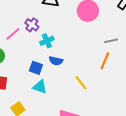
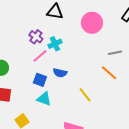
pink line: (13, 34) -> (40, 56), moved
cyan cross: (47, 41) -> (55, 44), moved
orange line: (105, 61) -> (109, 73), turned -72

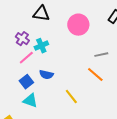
blue square: (40, 80) -> (26, 82), turned 32

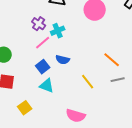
gray line: (101, 55) -> (118, 80), moved

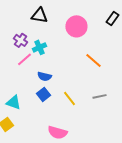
orange line: (112, 60) -> (93, 60), moved
blue square: (43, 67) -> (43, 94), moved
cyan triangle: (47, 86) -> (13, 102), moved

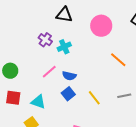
pink line: (24, 59) -> (49, 72), moved

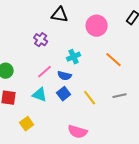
cyan cross: (64, 47) -> (74, 57), moved
cyan triangle: (38, 102) -> (40, 95), moved

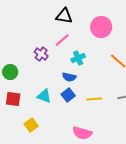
purple cross: (41, 40) -> (41, 54), moved
pink line: (45, 72) -> (62, 40), moved
yellow line: (90, 98) -> (94, 99), turned -56

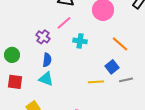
cyan cross: (78, 58) -> (80, 41), turned 32
blue semicircle: (69, 77) -> (47, 60), moved, turned -96
blue square: (68, 95) -> (112, 67), moved

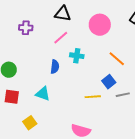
purple cross: (43, 37) -> (26, 28), moved, turned -32
blue semicircle: (47, 60) -> (55, 67), moved

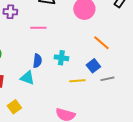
pink line: (61, 38) -> (38, 28), moved, turned 42
cyan cross: (77, 56) -> (61, 58), moved
blue semicircle: (55, 67) -> (37, 61), moved

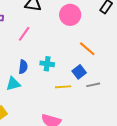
pink line: (38, 28) -> (24, 34), turned -56
cyan triangle: (27, 78) -> (13, 84), turned -35

